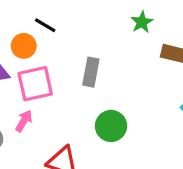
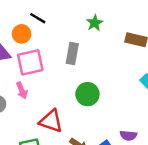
green star: (142, 22) -> (95, 23), moved
pink arrow: (24, 121) -> (22, 90), turned 126

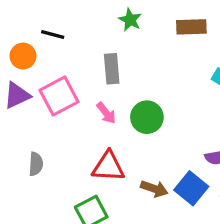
orange circle: (22, 34) -> (23, 56), moved
pink arrow: (22, 90) -> (106, 113), moved

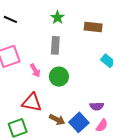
gray rectangle: (112, 69) -> (55, 45), moved

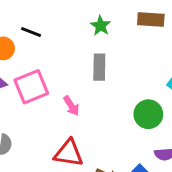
brown rectangle: (93, 27) -> (151, 20), moved
green circle: (59, 77) -> (148, 114), moved

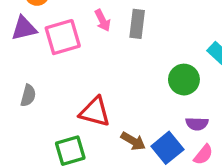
pink arrow: (71, 106) -> (103, 20), moved

